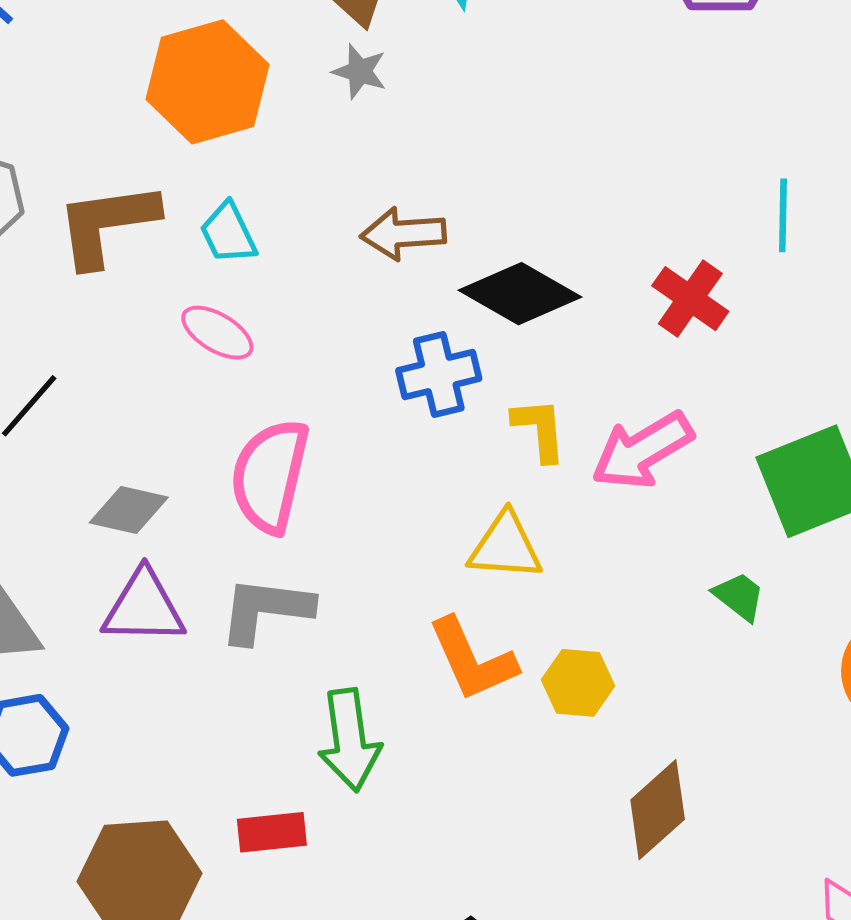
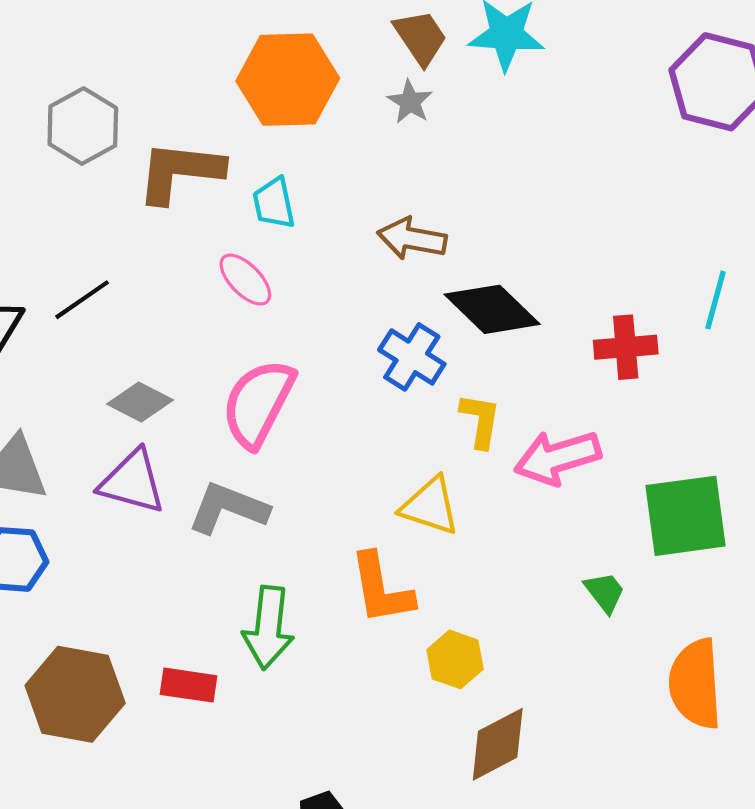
red cross: (690, 299) -> (626, 347), turned 36
blue cross: (439, 375) -> (412, 357), turned 32
yellow hexagon: (578, 683) -> (455, 659), moved

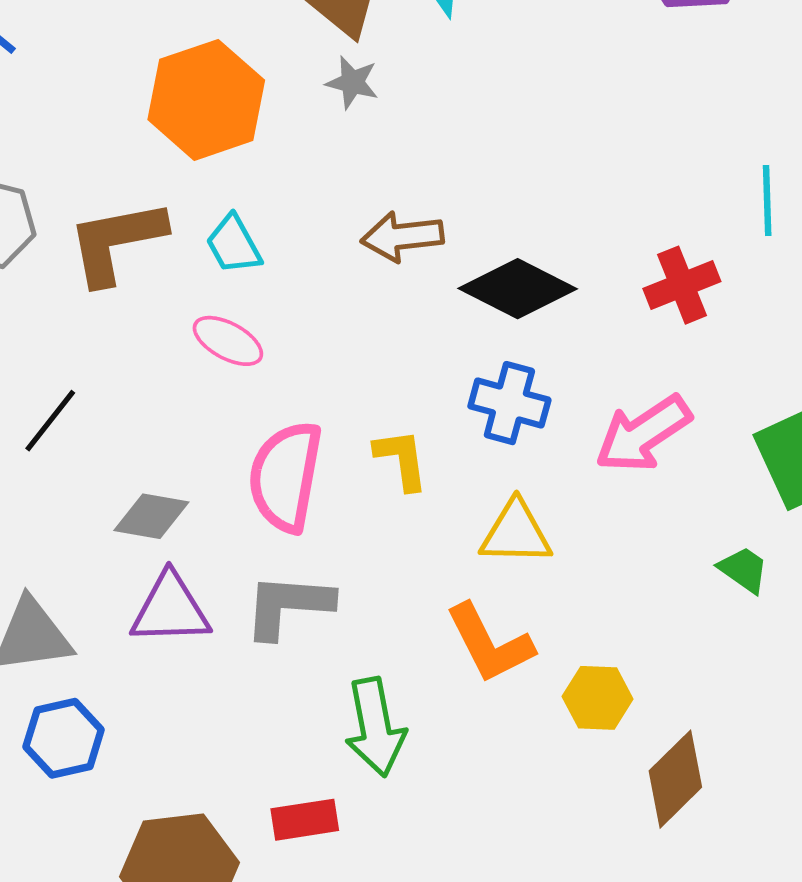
blue cross: (412, 357) -> (509, 403), moved
yellow L-shape: (480, 420) -> (401, 459), moved

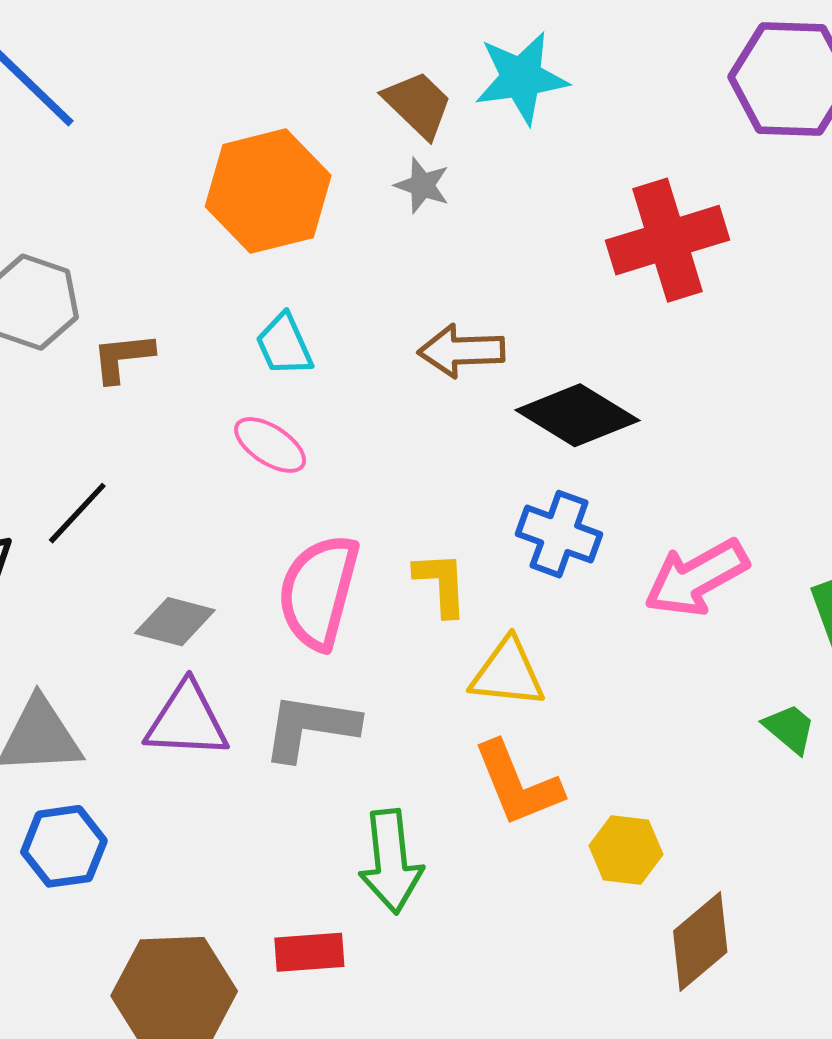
brown L-shape: (116, 242) -> (123, 357), moved, size x0.6
red cross: (682, 285) -> (668, 240), moved, size x1.5
yellow triangle: (516, 533) -> (508, 673), moved

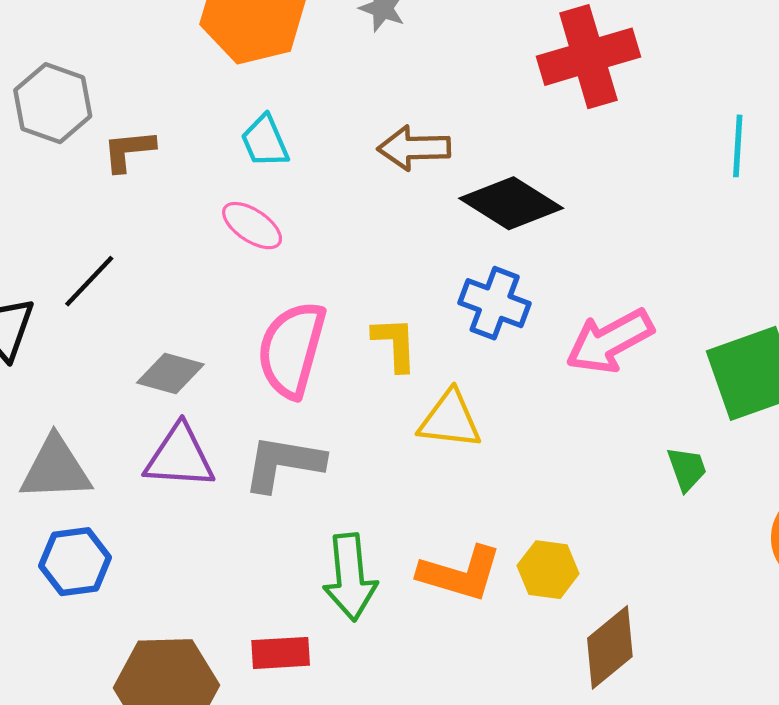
green trapezoid: (790, 728) -> (687, 469), turned 30
orange L-shape: (518, 784) -> (460, 573), moved, turned -52

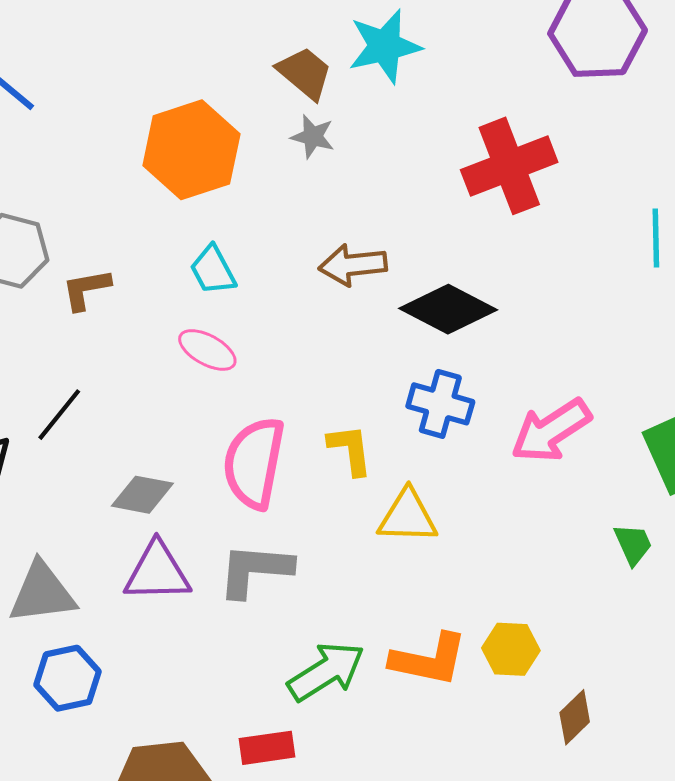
green arrow: (350, 577) -> (326, 672), turned -112
brown diamond: (610, 647) -> (575, 717), size x0.7

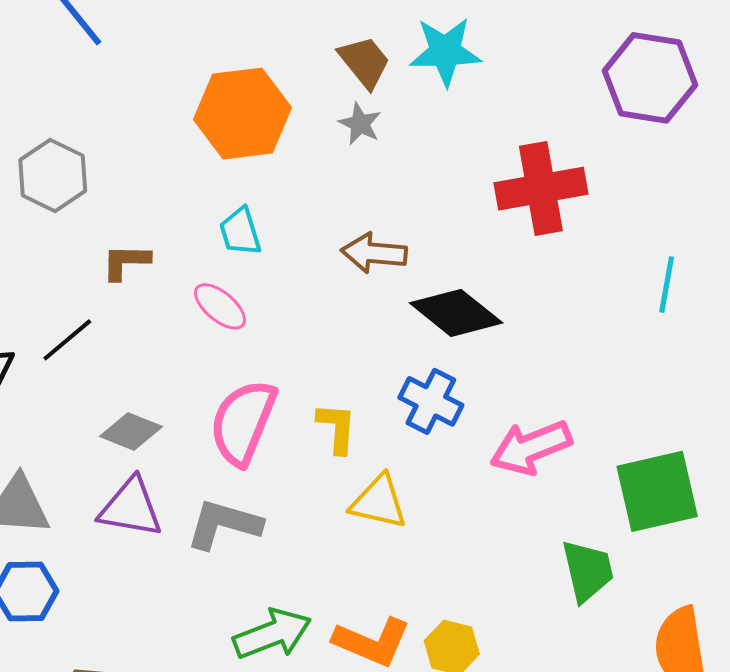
brown L-shape: (86, 289) -> (126, 262), moved
green trapezoid: (633, 544) -> (587, 571), size x1.5

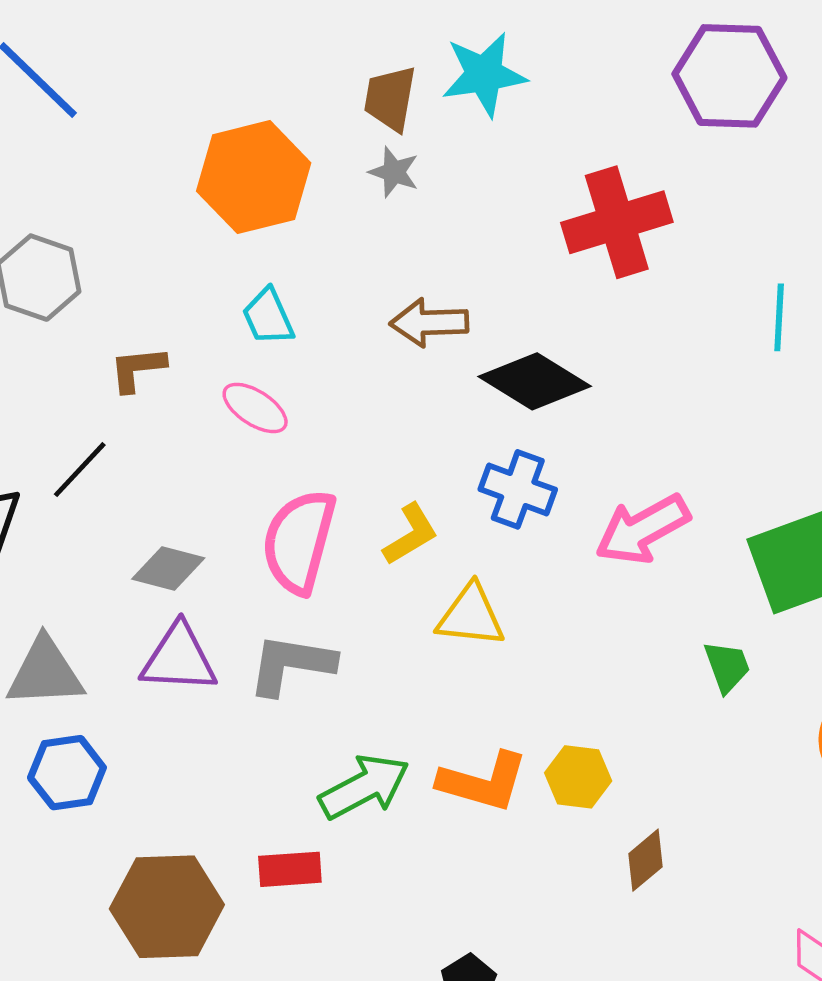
brown trapezoid: (364, 62) -> (390, 98), turned -124
yellow L-shape: (337, 428) -> (411, 534), turned 62
green trapezoid: (587, 571) -> (727, 667), size x0.7

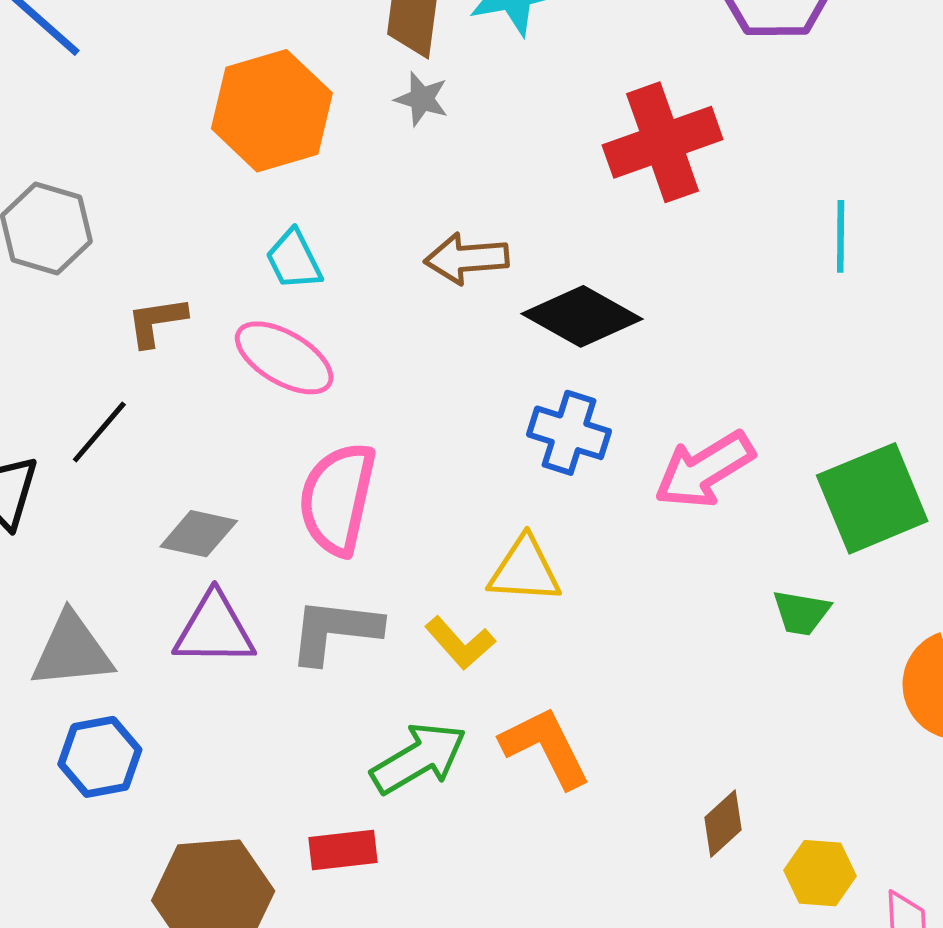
pink ellipse: (255, 408) -> (284, 358), size x1.4
yellow L-shape: (411, 534) -> (460, 643), moved, turned 82
green trapezoid: (727, 667) -> (801, 613), turned 122
yellow hexagon: (578, 777) -> (820, 873), moved
orange L-shape: (483, 782) -> (546, 747), turned -130

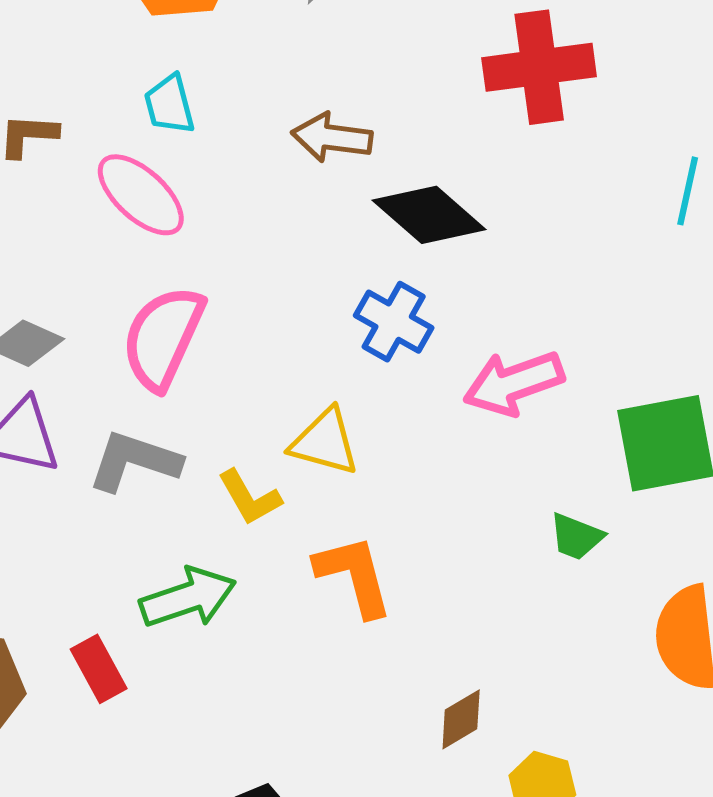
orange L-shape: (546, 747) -> (354, 576), moved
red rectangle: (343, 850) -> (99, 669), turned 56

